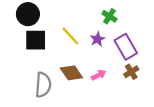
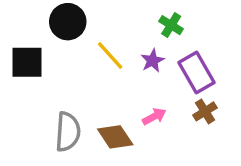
black circle: (28, 14) -> (68, 22), moved
black square: (36, 40) -> (27, 62), moved
brown diamond: (71, 73) -> (115, 137), moved

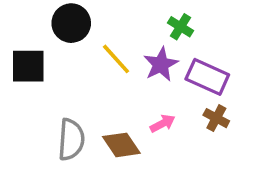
purple star: (152, 61) -> (161, 64), size x1.4
purple rectangle: (196, 72) -> (207, 77), turned -36
brown cross: (205, 111) -> (216, 118), turned -30

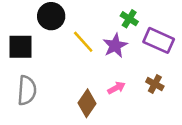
purple rectangle: (207, 77) -> (159, 40), moved
gray semicircle: (71, 140) -> (27, 90), moved
brown diamond: (121, 145) -> (87, 103), turned 68

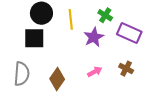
yellow line: (83, 42) -> (71, 19), moved, turned 36
black square: (20, 47) -> (34, 38), moved
brown diamond: (87, 103) -> (57, 79), moved

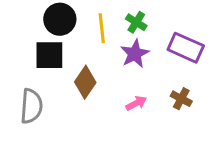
green cross: (105, 15) -> (136, 22), moved
brown diamond: (57, 79) -> (85, 82), moved

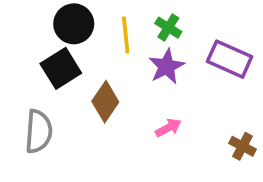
black square: (49, 55) -> (61, 68), turned -32
brown cross: (181, 99) -> (243, 146), moved

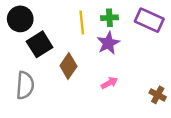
black circle: (74, 24) -> (20, 19), moved
green cross: (168, 28) -> (109, 18), turned -35
purple rectangle: (230, 59) -> (149, 20), moved

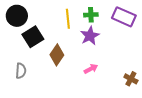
gray semicircle: (25, 85) -> (21, 71), size x0.7

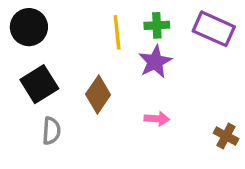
black square: (33, 37) -> (39, 84), moved
pink arrow: (91, 69) -> (157, 119), turned 32
gray semicircle: (21, 71) -> (51, 131), moved

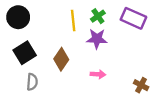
green cross: (157, 25) -> (98, 16), turned -32
purple star: (155, 62) -> (97, 39), turned 30

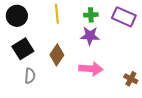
green cross: (98, 16) -> (91, 15), turned 32
yellow line: (73, 20) -> (57, 14), moved
pink arrow: (98, 74) -> (91, 69), size x1.6

